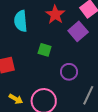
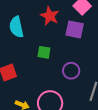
purple square: (78, 31) -> (75, 29), turned -30

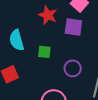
cyan semicircle: (16, 27) -> (17, 40), moved

